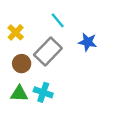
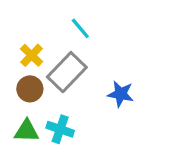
yellow cross: (16, 32) -> (32, 55), moved
blue star: (88, 42) -> (121, 94), moved

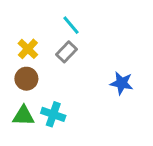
gray rectangle: (67, 72) -> (67, 52), moved, size x0.6
blue star: (121, 94) -> (122, 83), moved

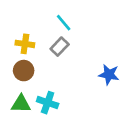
yellow cross: (28, 49) -> (25, 44), turned -36

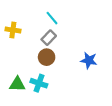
yellow cross: (25, 44) -> (13, 30), moved
brown circle: (24, 71) -> (47, 57), moved

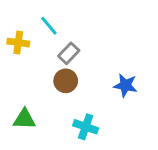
cyan line: (52, 18) -> (49, 26), moved
cyan cross: (39, 83) -> (86, 127), moved

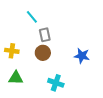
yellow cross: (18, 43) -> (12, 51), moved
gray rectangle: (69, 53) -> (45, 35), turned -56

